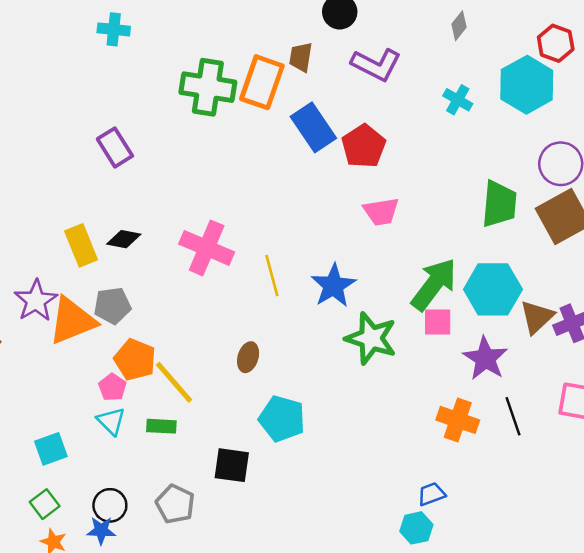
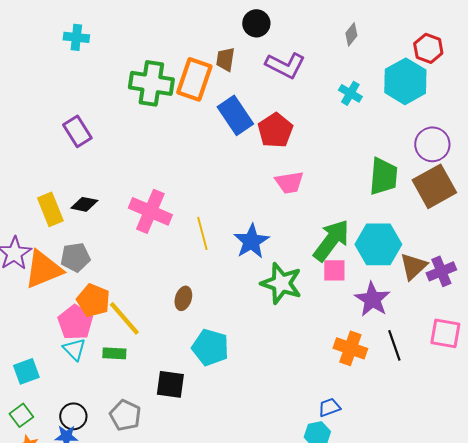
pink pentagon: (112, 387) -> (75, 322), size x1.6

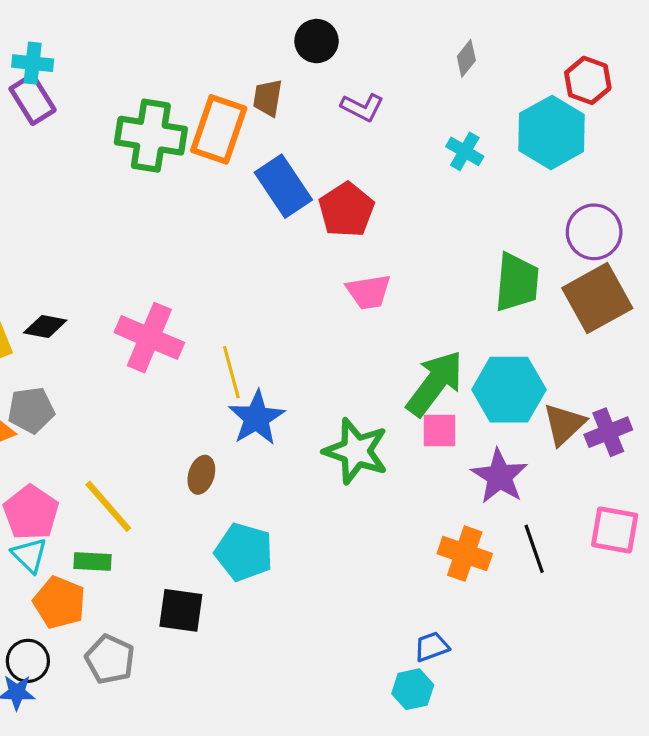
purple L-shape: (285, 65) -> (362, 107), size x0.7
purple rectangle: (77, 131) -> (33, 99), moved
blue star: (251, 241) -> (257, 418), moved
orange pentagon: (93, 300) -> (59, 602), moved

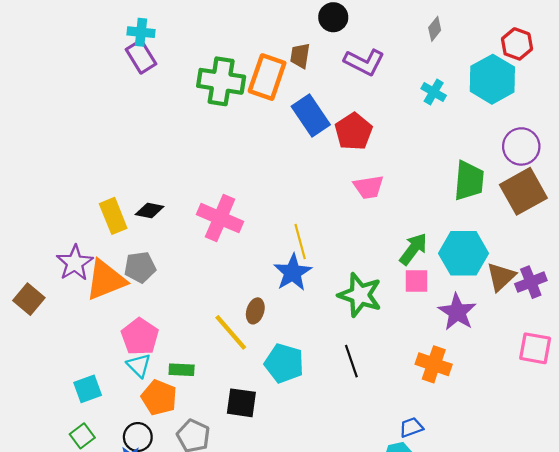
purple L-shape: (362, 107) -> (364, 62), size x1.4
yellow line: (231, 372) -> (300, 242), moved
green arrow: (435, 383) -> (413, 249), size x0.7
yellow line: (108, 506) -> (231, 332), moved
black line: (534, 549) -> (351, 361), moved

